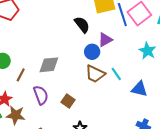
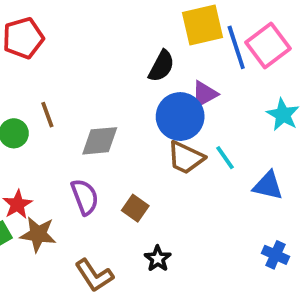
black semicircle: (82, 25) -> (161, 66), turned 66
blue circle: (92, 52) -> (180, 117), size x1.6
brown line: (21, 75) -> (47, 115), moved, turned -48

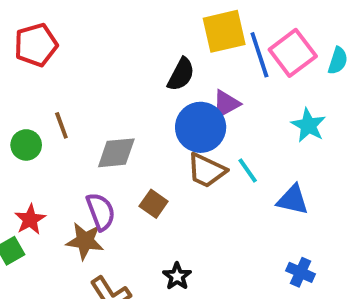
brown square: (135, 208) -> (154, 204), moved
brown star: (38, 234) -> (85, 241), moved

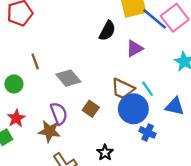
blue line: (259, 55) -> (155, 19), turned -32
blue circle: (201, 127) -> (133, 109), moved
green circle: (26, 145) -> (14, 84), moved
gray diamond: (116, 153) -> (68, 78), turned 55
blue cross: (301, 272) -> (148, 132), moved

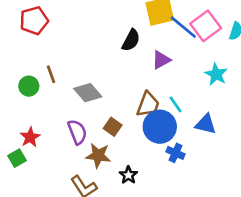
green circle: (14, 84) -> (29, 86), moved
brown trapezoid: (123, 89) -> (148, 104), turned -95
brown star: (49, 131) -> (98, 156), moved

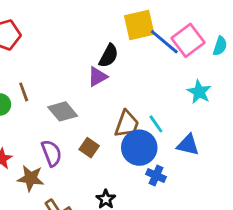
purple triangle: (161, 60) -> (97, 77), moved
brown star: (98, 156) -> (31, 178), moved

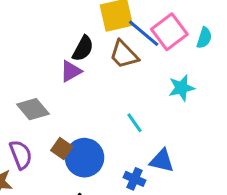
cyan star: (199, 92) -> (182, 88), turned 30
brown trapezoid: (127, 124) -> (124, 55), moved, turned 116
blue triangle: (188, 145) -> (162, 161), moved
blue circle: (139, 148) -> (84, 158), moved

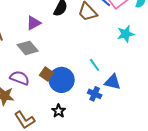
purple triangle: (71, 71) -> (34, 23), moved
cyan line: (135, 123) -> (95, 65), moved
purple semicircle: (21, 155) -> (20, 78), turned -48

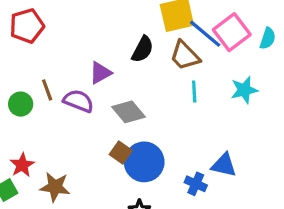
gray diamond: (28, 48) -> (129, 112), moved
cyan line: (95, 65) -> (194, 92), moved, turned 32
purple semicircle: (20, 78) -> (78, 101), moved

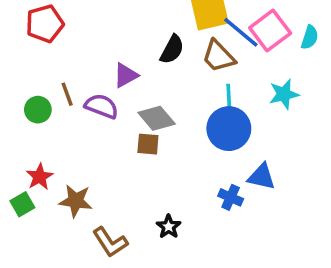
brown square: (121, 153) -> (148, 144), moved, turned -30
blue circle: (144, 162) -> (229, 129), moved

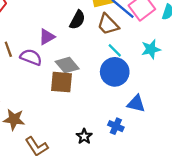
cyan line: (229, 96) -> (115, 50), turned -42
brown square: (148, 144) -> (62, 82), size x1.5
blue cross: (231, 197) -> (116, 126), moved
black star: (169, 227) -> (84, 136), moved

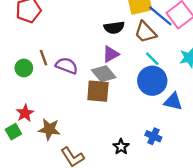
black semicircle: (77, 20) -> (114, 27), turned 54
purple triangle: (47, 37) -> (111, 54), moved
blue triangle: (136, 104) -> (173, 102), moved

